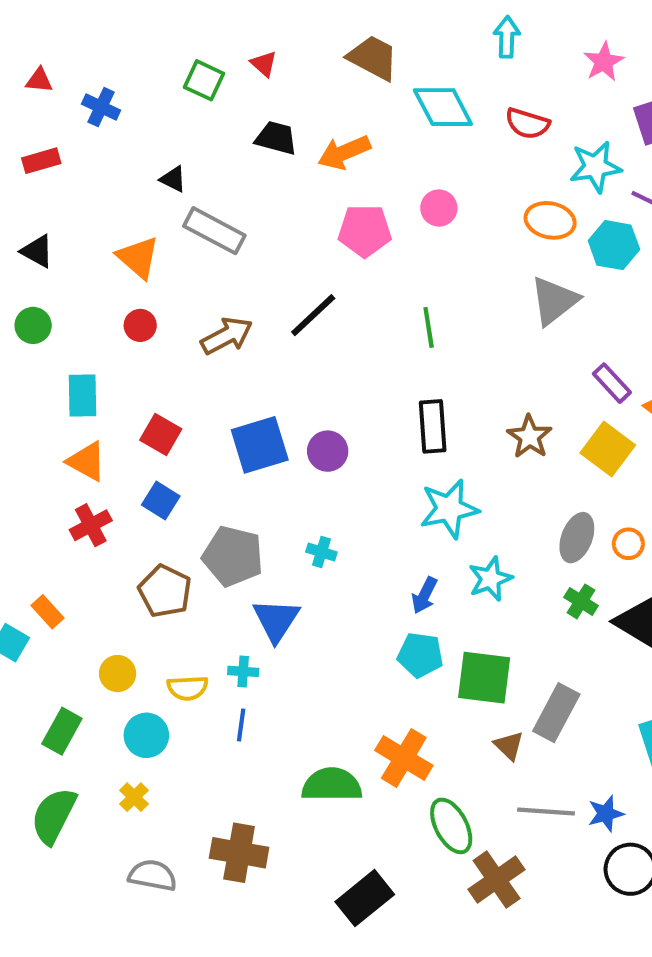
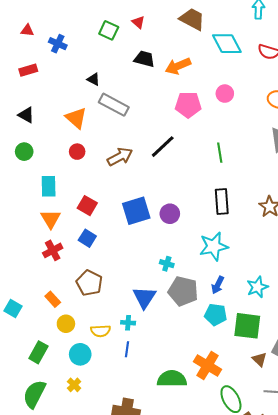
orange triangle: (87, 461) -> (51, 219), turned 30
cyan star: (449, 509) -> (214, 246), moved
gray pentagon: (233, 556) -> (183, 291), moved
cyan star: (490, 579) -> (257, 287), moved
orange rectangle: (47, 612) -> (53, 299), moved

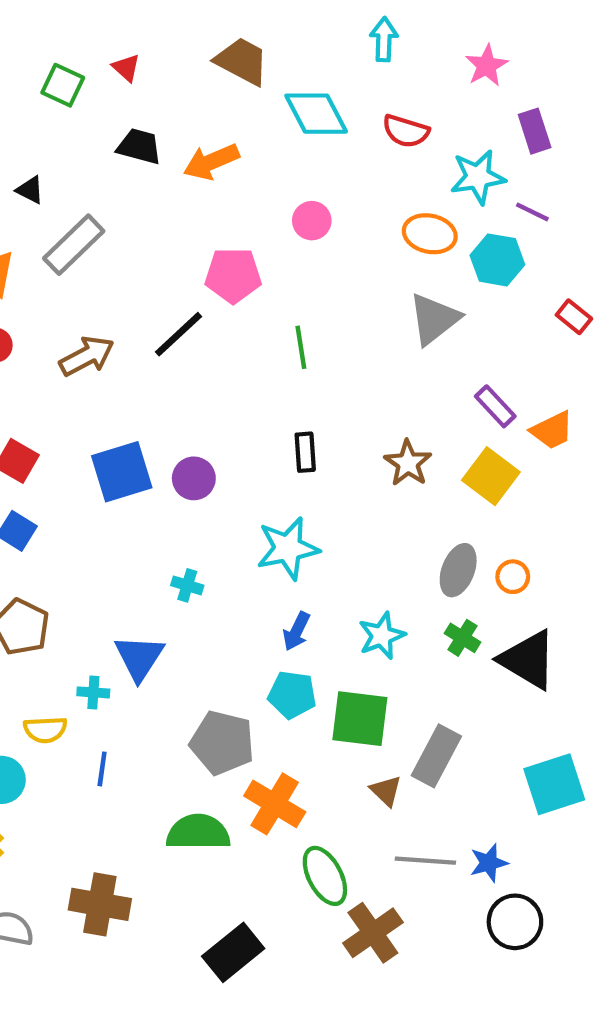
gray rectangle: (114, 105) -> (74, 245), turned -72
pink pentagon: (188, 105) -> (233, 275), moved
black rectangle: (222, 202) -> (305, 452), size x0.7
gray pentagon: (183, 291) -> (222, 743), moved
cyan cross: (128, 323) -> (93, 692), moved

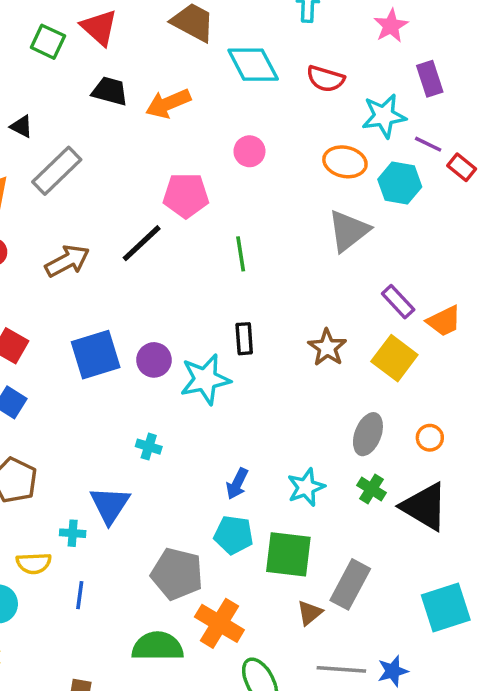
red triangle: (126, 68) -> (99, 27), size x1.6
red rectangle: (574, 317) -> (462, 167), moved
cyan star: (288, 548) -> (205, 379), moved
orange circle: (513, 577) -> (430, 438), moved
brown triangle: (386, 791) -> (310, 613), turned 36

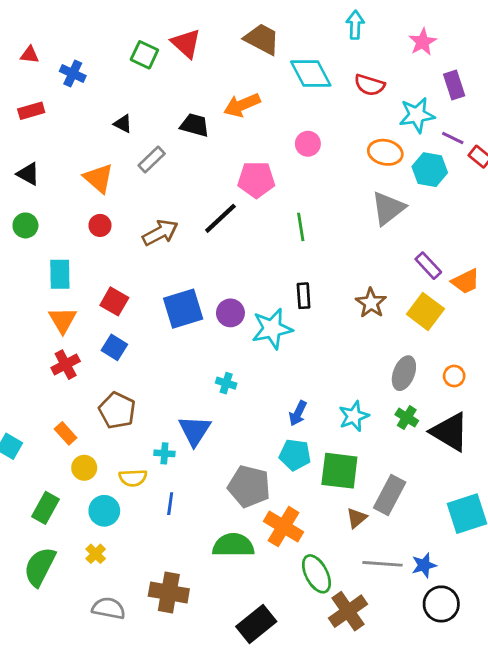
black trapezoid: (110, 91) -> (195, 125), moved
gray rectangle: (57, 171) -> (152, 159), size x0.7

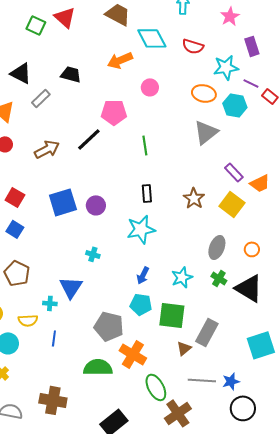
orange arrow: (242, 105) -> (120, 60), moved
black triangle: (123, 124) -> (21, 73), size x1.6
cyan star: (272, 329) -> (141, 229), moved

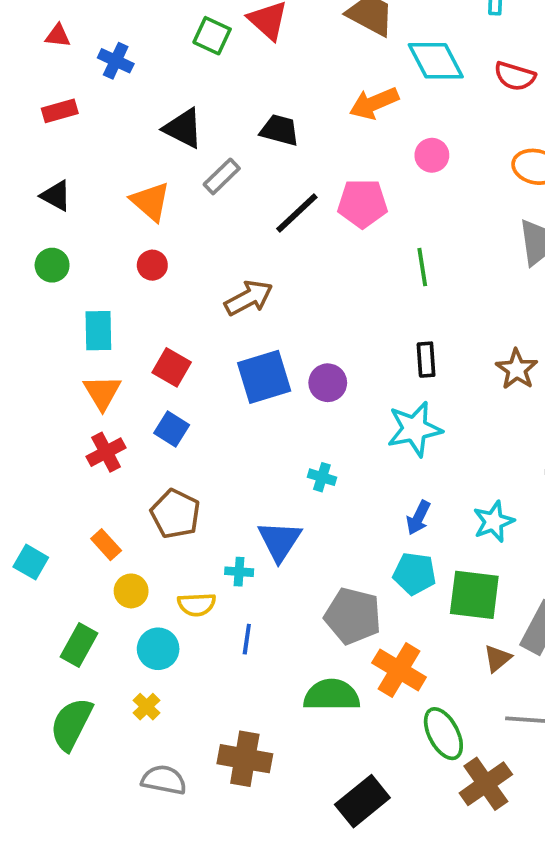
black line: (89, 139) -> (297, 213), moved
brown arrow: (47, 149) -> (249, 298), moved

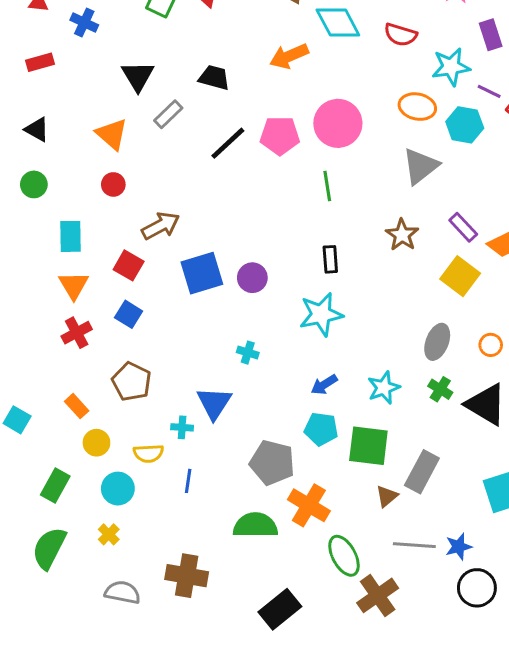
black triangle: (183, 128) -> (138, 76), turned 32
pink circle: (432, 155) -> (338, 123), moved, size x1.8
brown arrow: (249, 298) -> (161, 226), moved
brown star: (517, 369) -> (402, 235), moved
blue arrow: (418, 518) -> (324, 385), turned 32

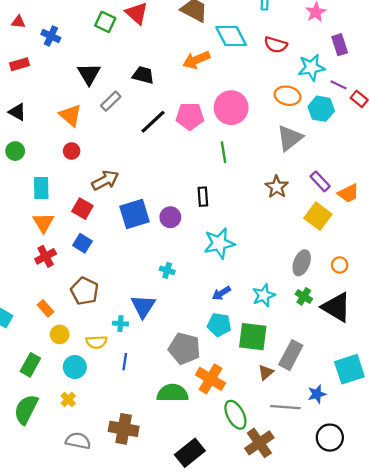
black rectangle: (330, 259) -> (203, 197), moved
blue star: (459, 547) -> (317, 394), moved

